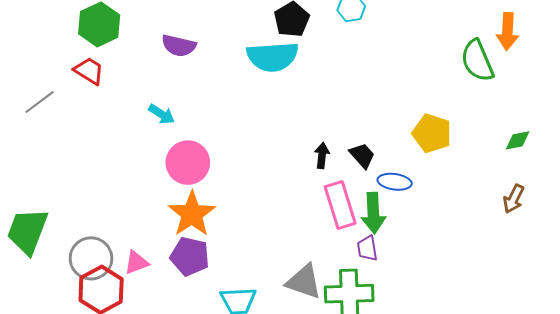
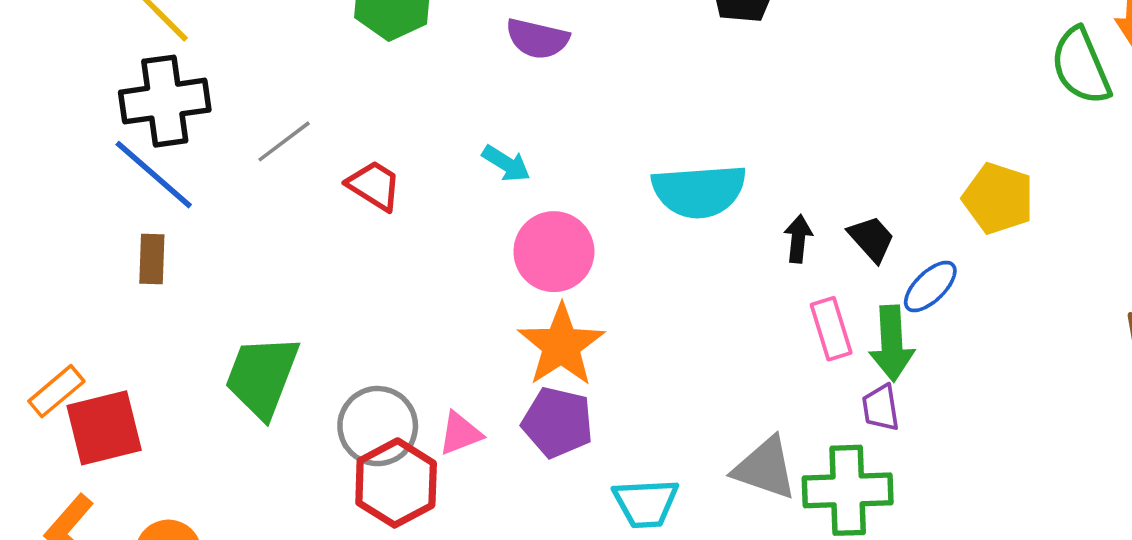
cyan semicircle: (273, 57) -> (699, 191), moved
red trapezoid: (89, 71) -> (374, 186), moved
blue ellipse: (395, 182) -> (930, 287), turned -52
pink rectangle: (340, 205) -> (831, 329), size x0.7

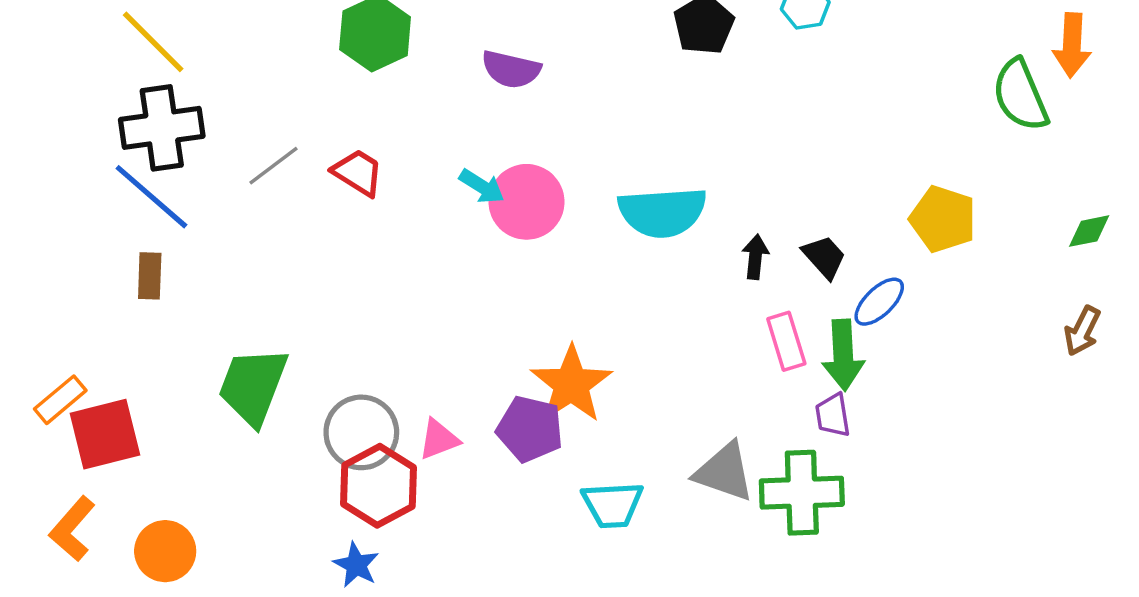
red trapezoid: (374, 186) -> (358, 173), moved
pink circle: (554, 252) -> (527, 202), moved
orange star: (561, 345) -> (571, 384), moved

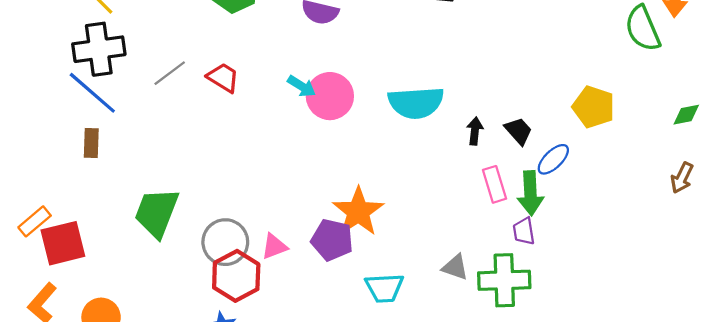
gray triangle: (724, 472) -> (455, 267), size x0.7

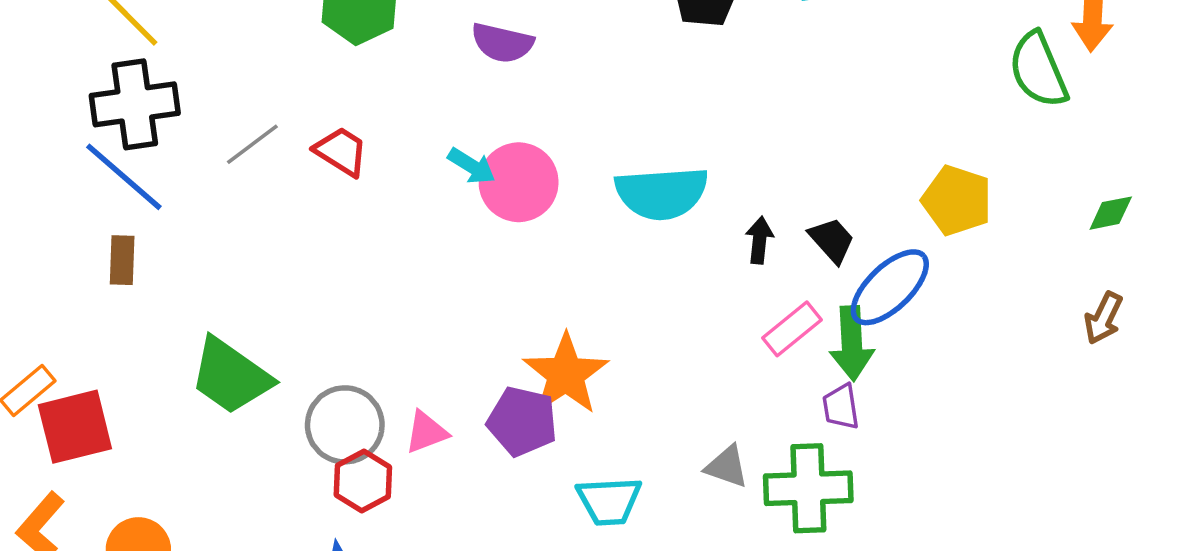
blue ellipse: (553, 159) -> (890, 287), size x1.5
pink rectangle: (494, 184) -> (792, 329), turned 68
green trapezoid: (157, 213) -> (231, 376), turned -76
red hexagon: (236, 276) -> (363, 481), size x0.7

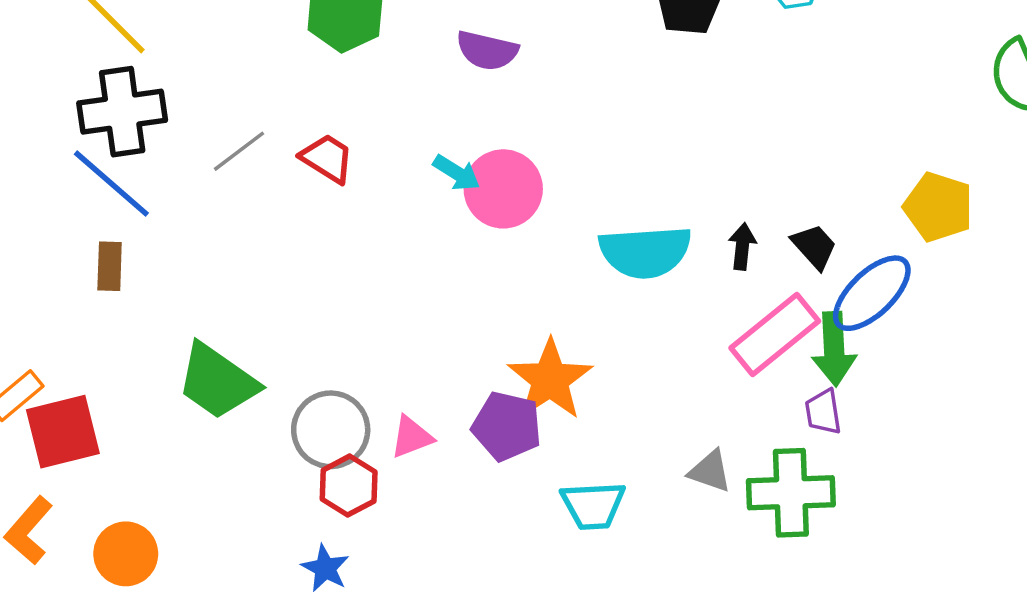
cyan semicircle: (662, 193) -> (645, 252), moved
pink rectangle: (792, 329) -> (775, 335), size x1.5

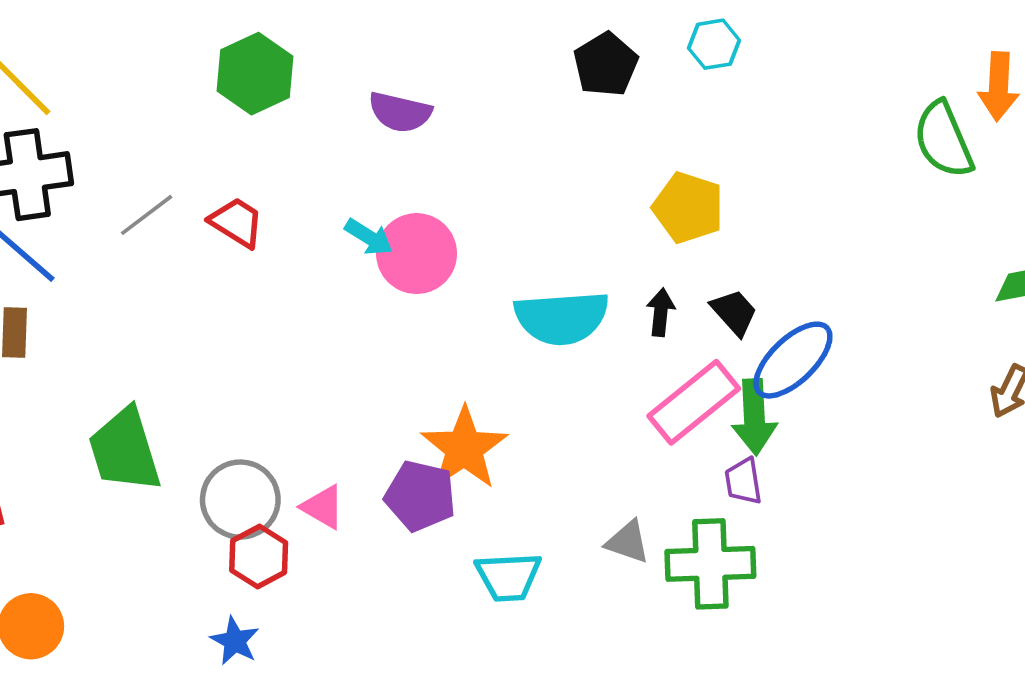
yellow pentagon: (938, 207) -> (688, 208), moved
green trapezoid: (217, 381) -> (125, 450), turned 38
pink triangle: (412, 437) -> (323, 507), turned 51

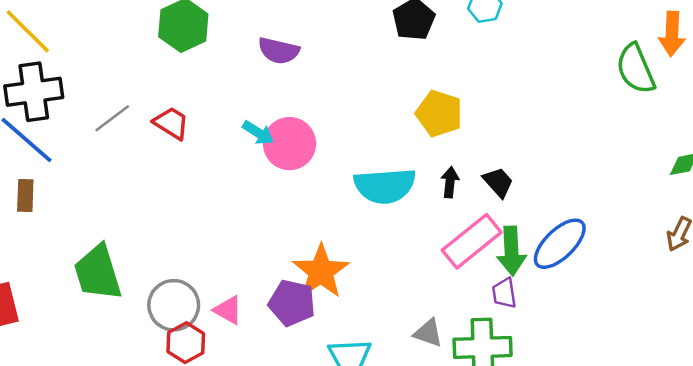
yellow pentagon: (688, 208) -> (439, 113), moved
blue ellipse: (793, 360) -> (560, 244), moved

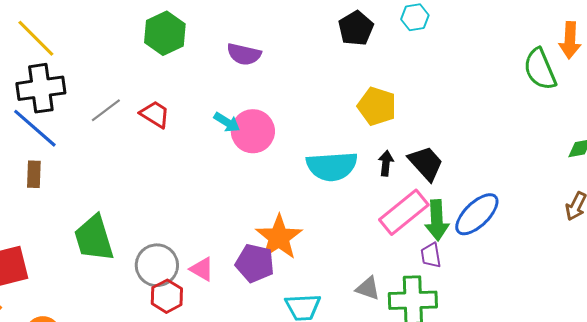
black trapezoid: (498, 182) -> (426, 163), size x1.4

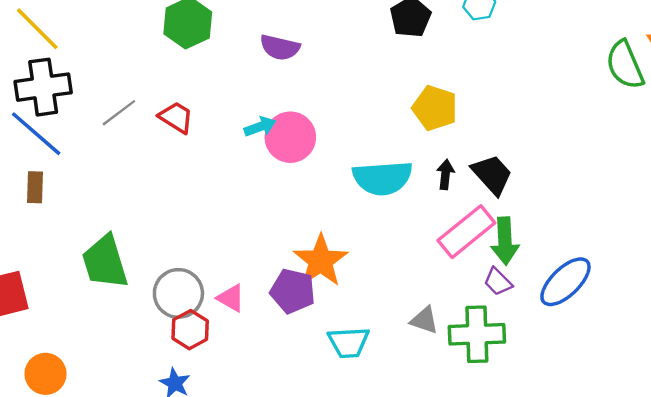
cyan arrow: (227, 122) -> (260, 127), turned -52
blue ellipse: (477, 214) -> (565, 282), moved
purple trapezoid: (431, 255) -> (498, 282), turned -36

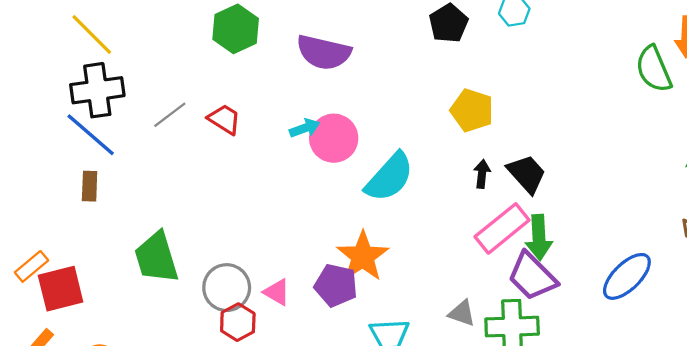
purple semicircle: (280, 47) -> (324, 52), size x1.4
cyan semicircle: (382, 178) -> (389, 177), moved, turned -44
purple trapezoid: (498, 282) -> (532, 276), size x1.8
blue ellipse: (565, 282) -> (627, 276), moved

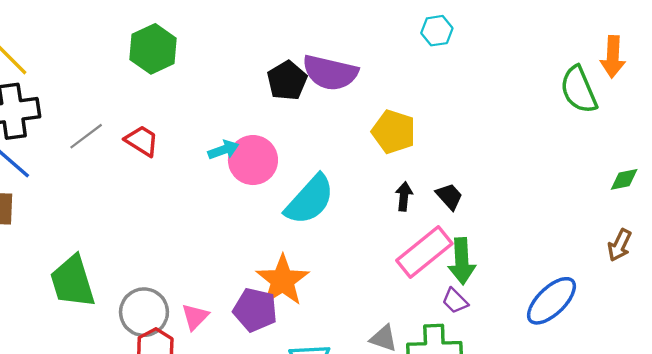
black pentagon: (449, 23) -> (287, 81), moved
purple semicircle: (324, 52) -> (330, 73), moved
black trapezoid: (527, 174) -> (449, 196), size x0.7
purple trapezoid: (532, 276) -> (455, 301), size x0.5
pink triangle: (277, 292) -> (195, 317), turned 44

